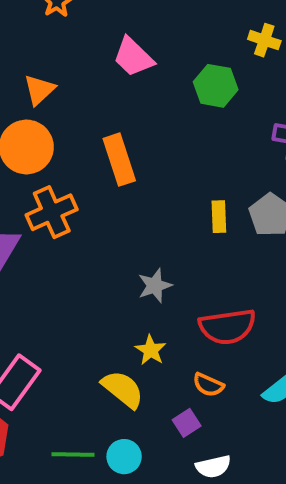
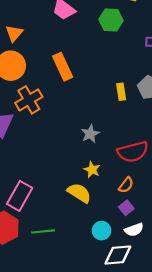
orange semicircle: (208, 385) -> (126, 185), turned -70
purple square: (187, 423) -> (126, 208), moved
green line: (73, 454) -> (43, 231), moved
cyan circle: (124, 457) -> (101, 231), moved

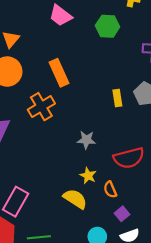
orange cross: (29, 100) -> (41, 107), moved
gray star: (90, 134) -> (86, 140), turned 30
orange semicircle: (126, 185) -> (110, 190), moved, turned 119

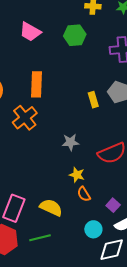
orange rectangle: (59, 73) -> (36, 84), turned 35
orange semicircle: (110, 190) -> (84, 194), moved
yellow semicircle: (75, 199) -> (51, 208), moved

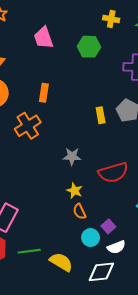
pink trapezoid: (30, 32) -> (44, 38), turned 35
orange rectangle: (36, 84) -> (44, 93), size x0.7
yellow semicircle: (51, 208) -> (61, 262), moved
cyan circle: (93, 229) -> (91, 238), moved

